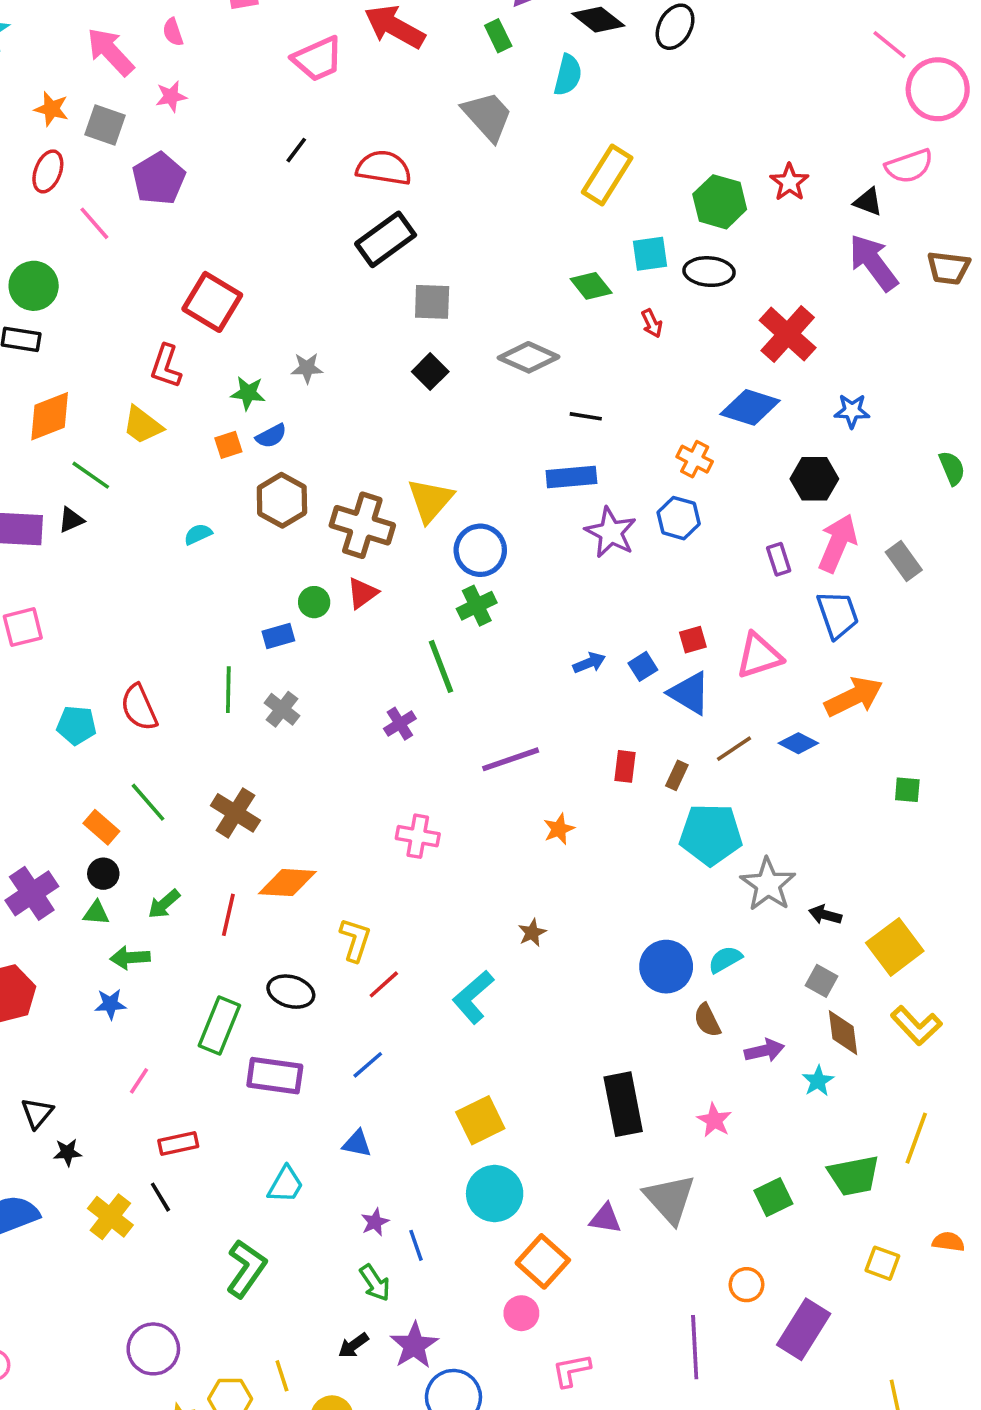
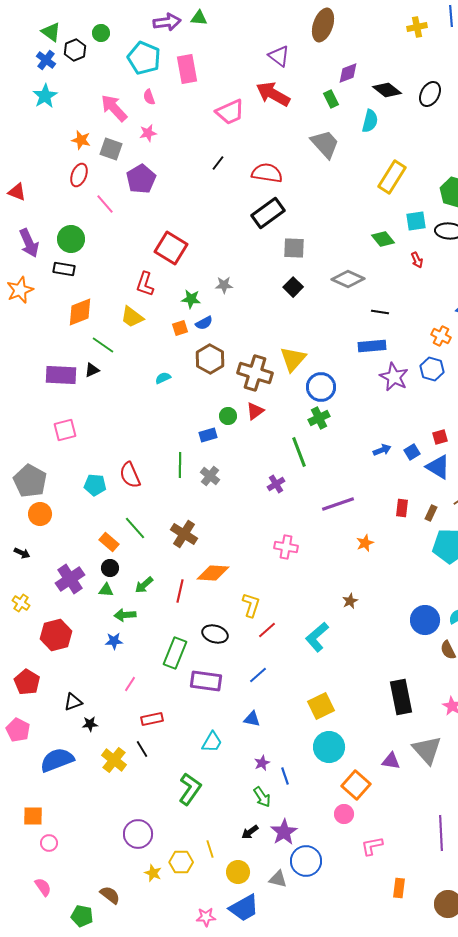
black triangle: (37, 1113) -> (73, 702), turned 30

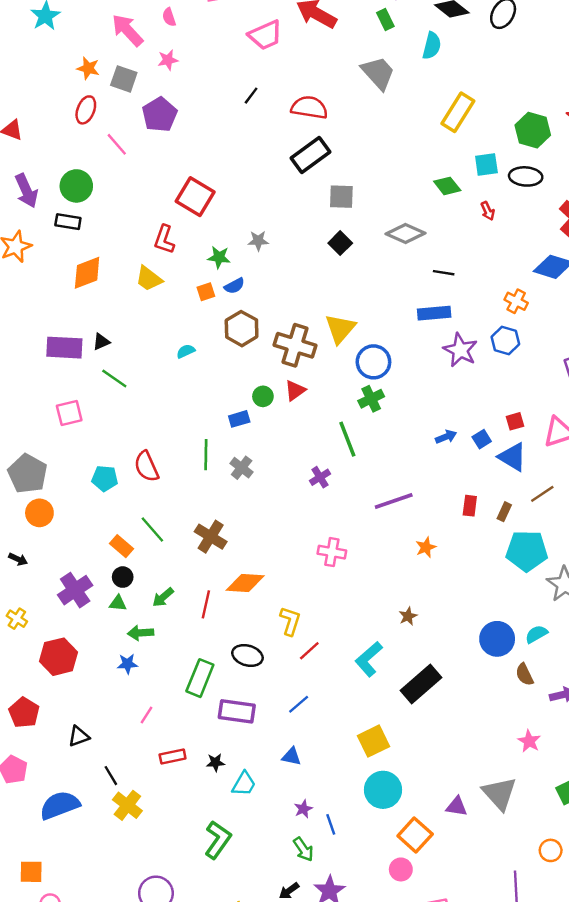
green line: (103, 345) -> (114, 379), moved
black rectangle: (401, 697) -> (421, 684), moved, turned 60
black star: (90, 724) -> (215, 762), moved
black line: (142, 749) -> (111, 776), moved

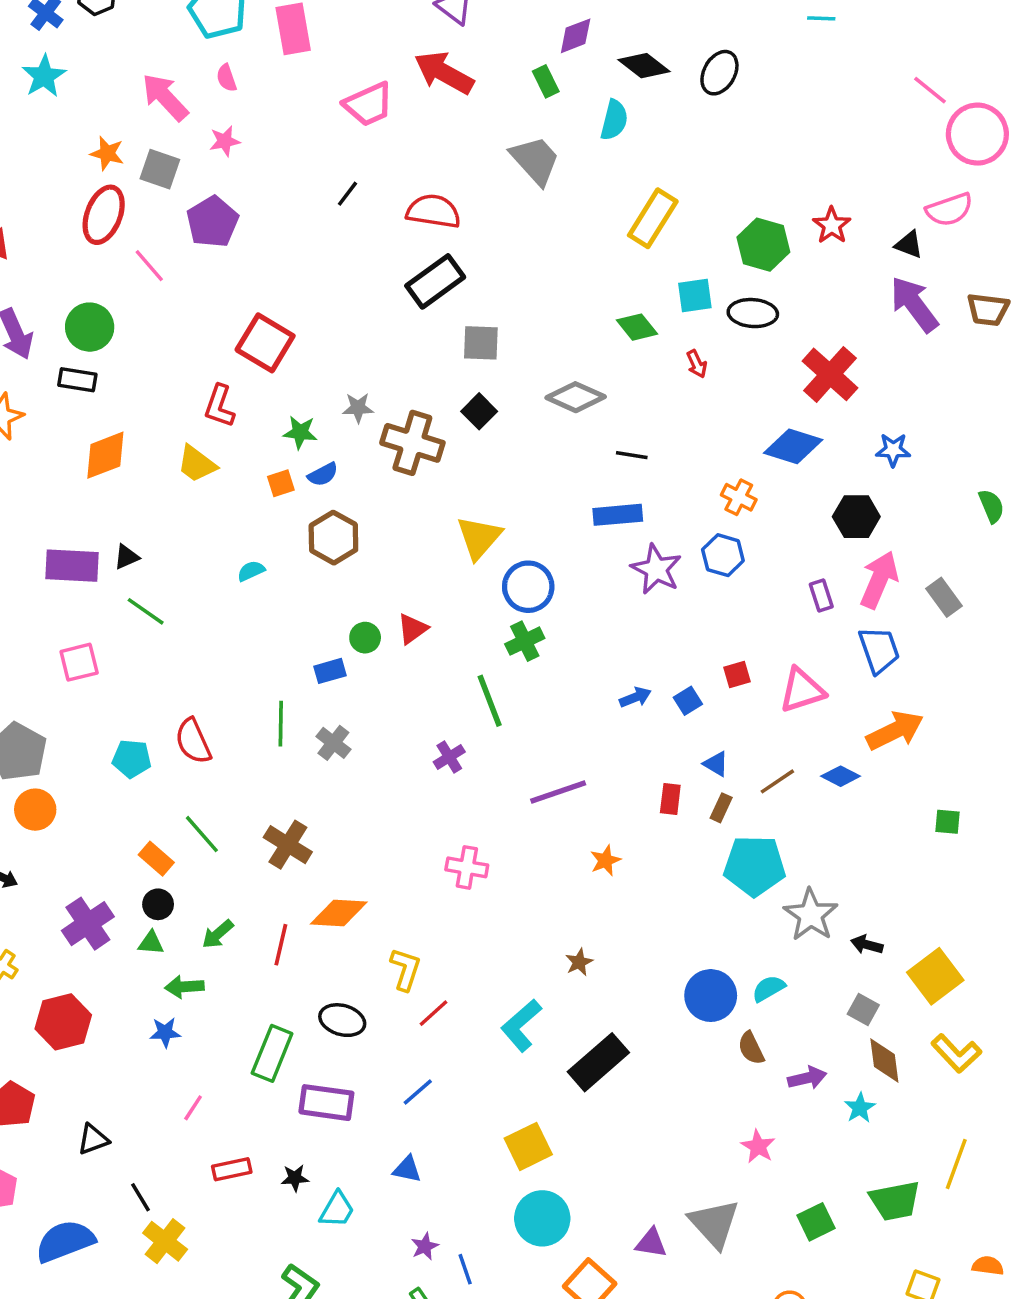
red ellipse: (86, 110) -> (104, 215), size x1.4
brown cross: (295, 345) -> (412, 443), moved
blue triangle: (513, 457) -> (716, 764), moved, size x0.6

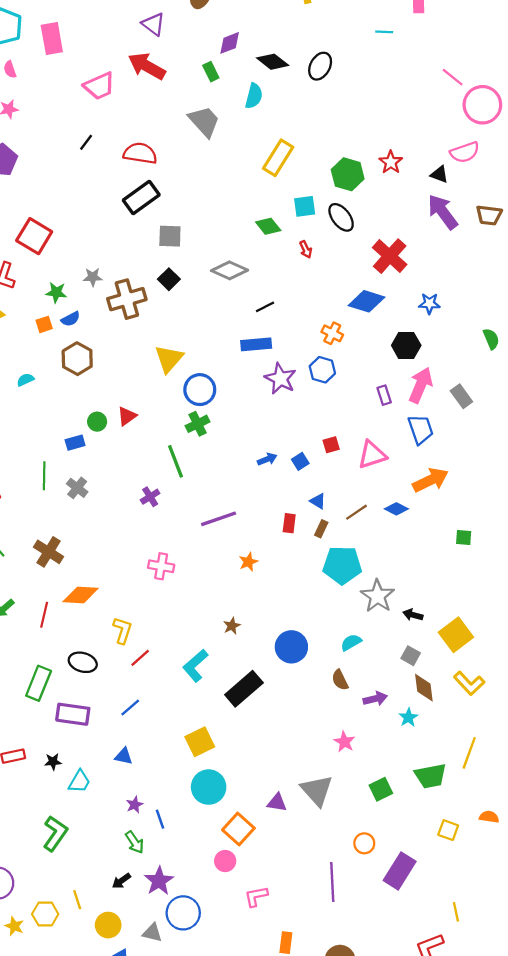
black ellipse: (753, 313) -> (341, 217), turned 48
brown cross: (412, 443) -> (127, 299), turned -33
black line: (632, 455) -> (265, 307), turned -36
blue circle: (711, 996) -> (291, 647), moved

